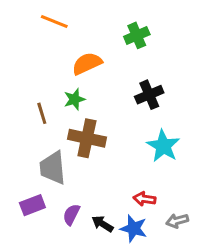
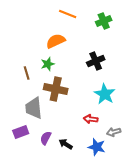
orange line: (54, 21) -> (68, 14), moved
green cross: (137, 35) -> (104, 21), moved
red arrow: (145, 199) -> (91, 119), moved
gray arrow: (177, 221) -> (114, 132), moved
blue star: (134, 229) -> (97, 147), moved

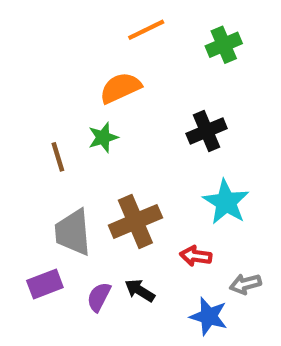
orange line: (68, 14) -> (146, 30), turned -48
brown cross: (56, 89) -> (135, 221), moved, turned -35
black arrow: (66, 144) -> (140, 290), moved

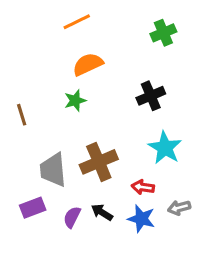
orange line: (146, 30) -> (77, 22), moved
brown line: (58, 157) -> (22, 115), moved
blue star: (209, 316) -> (141, 219), moved

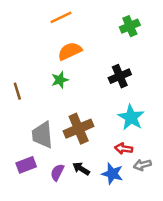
red arrow: (143, 187) -> (124, 149), moved

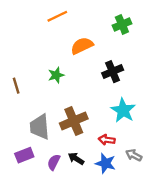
orange semicircle: (70, 51) -> (82, 46), moved
red arrow: (124, 149) -> (107, 140), moved
gray arrow: (142, 165) -> (134, 155), turned 42

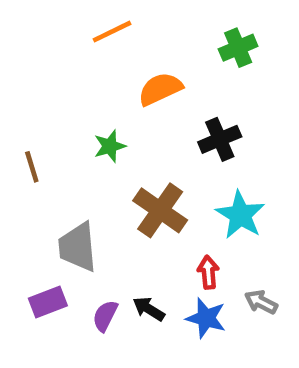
brown cross: (74, 121) -> (160, 210), moved, turned -32
red arrow: (107, 140) -> (208, 272), turned 77

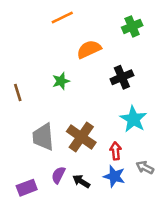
brown cross: (160, 210) -> (81, 137), moved
purple rectangle: (48, 302) -> (27, 188), moved
black arrow: (149, 309) -> (81, 181), moved

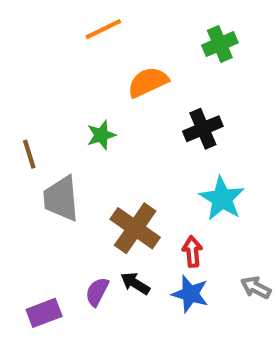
gray trapezoid: (43, 137) -> (61, 199), moved
gray arrow: (145, 167) -> (256, 288), moved
black arrow: (81, 181) -> (135, 283), moved

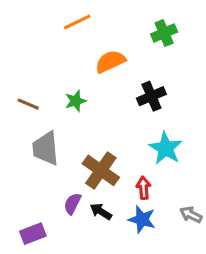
brown line: (29, 154) -> (28, 104), moved, turned -50
purple semicircle: (97, 292) -> (72, 204), moved

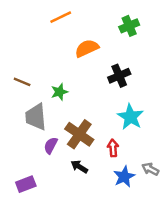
green star: (76, 101) -> (59, 92), moved
purple semicircle: (72, 204) -> (51, 145), moved
blue star: (142, 219) -> (124, 177), moved, turned 30

